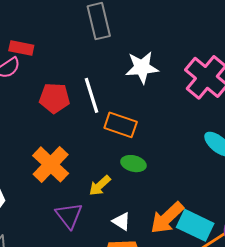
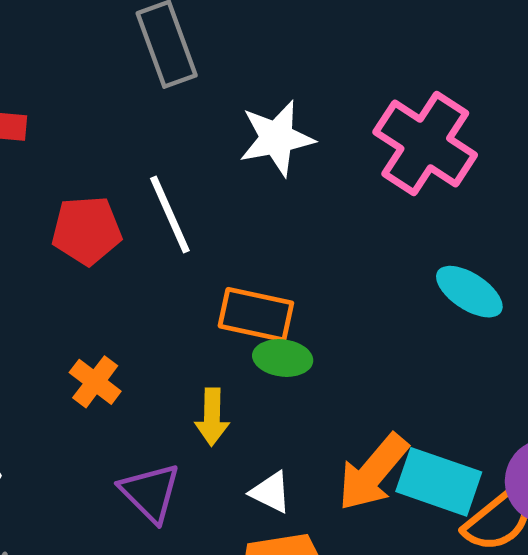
orange rectangle: (121, 125) -> (256, 315), moved
orange cross: (51, 164) -> (95, 382), size x0.6
yellow arrow: (100, 186) -> (212, 417), turned -40

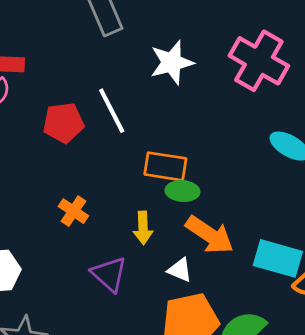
orange arrow: (373, 472) -> (210, 235), moved, turned -93

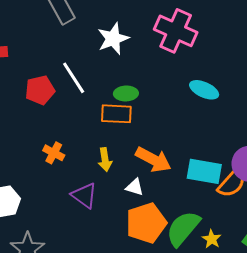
green ellipse: (182, 191) -> (126, 93), moved

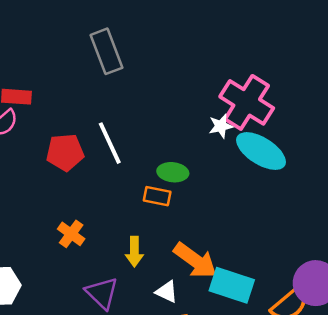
white star: (113, 39) -> (221, 126), moved, size x0.6
cyan ellipse: (204, 90) -> (261, 151), moved, size x1.4
orange rectangle: (116, 114) -> (157, 196), size x0.7
cyan rectangle: (204, 171) -> (232, 285), moved

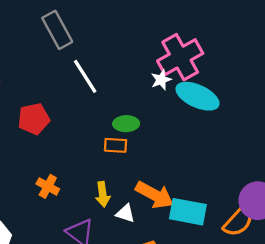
pink cross: (247, 102) -> (180, 57), turned 36
white line: (110, 143) -> (85, 76), moved
white triangle: (167, 292) -> (125, 213), moved

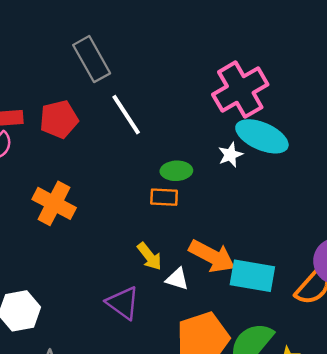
white star: (161, 80) -> (230, 155), moved
red pentagon: (34, 119) -> (59, 119), moved
orange cross: (48, 186) -> (54, 203), moved, size x1.5
yellow arrow: (103, 194) -> (150, 256), turned -30

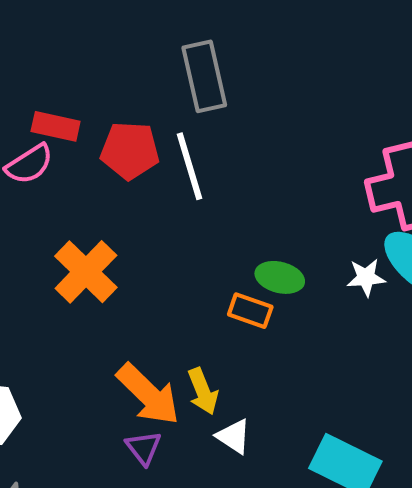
white line: (126, 115) -> (190, 166), moved
orange arrow: (212, 256) -> (148, 394), moved
purple triangle: (123, 303) -> (143, 448), size x0.7

